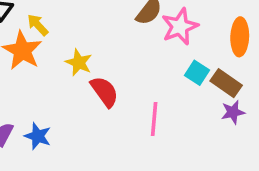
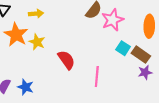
yellow arrow: (38, 25) -> (36, 14), moved, turned 128
yellow star: (79, 63) -> (37, 42), moved

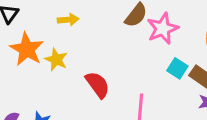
yellow arrow: (36, 14) -> (68, 20), moved

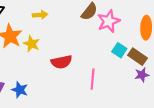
red semicircle: (98, 85) -> (61, 62), turned 114

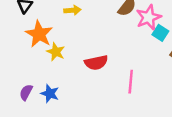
yellow star: (32, 44) -> (56, 52), moved
cyan square: (119, 50) -> (160, 33), moved

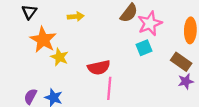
cyan square: (160, 33) -> (144, 48), moved, turned 35
pink line: (131, 82) -> (109, 88), moved

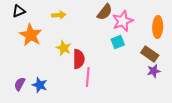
black triangle: (29, 12) -> (19, 11), turned 32
yellow star: (59, 57) -> (64, 48), moved
red semicircle: (99, 67) -> (79, 59), turned -78

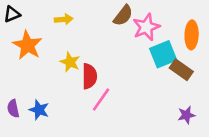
cyan square: (118, 42) -> (163, 54), moved, size x1.5
purple star: (154, 71) -> (186, 115), moved
pink line: (88, 77) -> (101, 100), turned 30
purple semicircle: (20, 84) -> (13, 109), turned -40

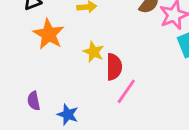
blue star: (39, 110) -> (68, 114), moved

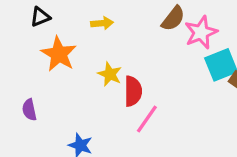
purple semicircle: (34, 101) -> (29, 110), moved

